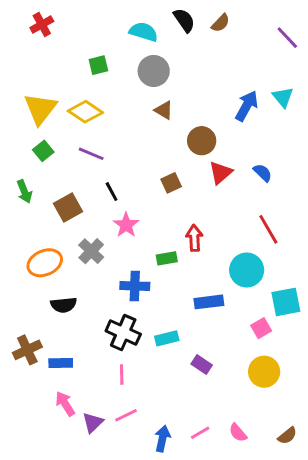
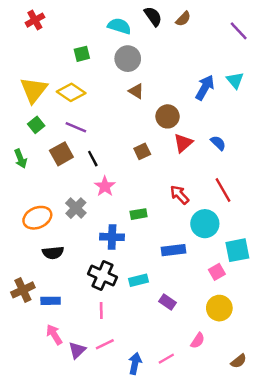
brown square: (68, 208) -> (61, 154), moved
red arrow: (194, 238) -> (180, 195), moved, turned -40
pink semicircle: (238, 433) -> (198, 341), moved, turned -105

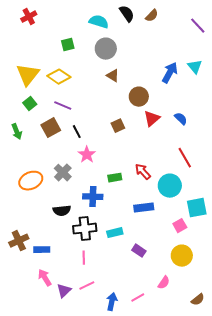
red arrow: (180, 195) -> (143, 172), moved
black semicircle: (53, 253) -> (62, 211), moved
black cross: (102, 276) -> (85, 229), turned -30

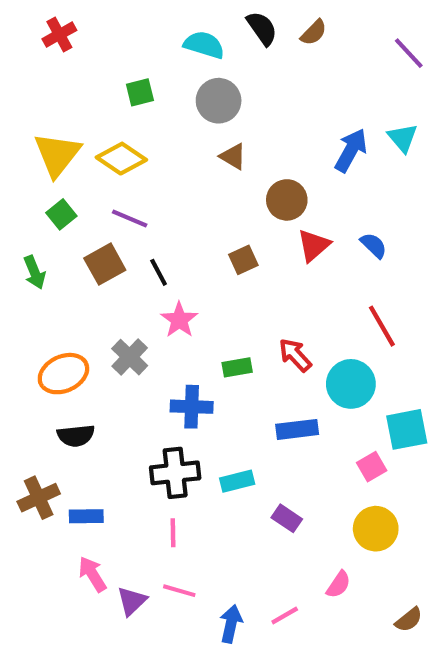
black semicircle: (62, 211) -> (76, 436), moved
pink line: (87, 286) -> (179, 591), turned 42

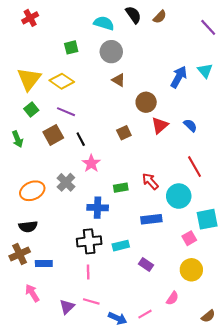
black semicircle: (76, 436) -> (28, 227), moved
pink arrow: (92, 574) -> (32, 293), moved
blue arrow: (231, 624) -> (118, 318), turned 102

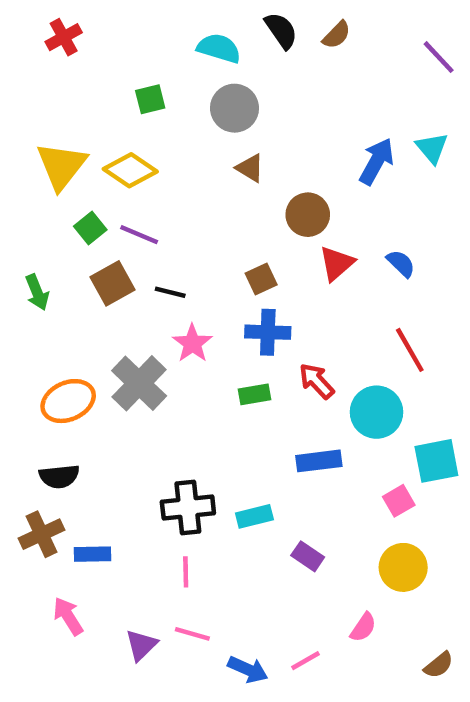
green square: (31, 110) -> (90, 228), moved
black line: (81, 139) -> (170, 292), turned -48
gray cross: (66, 182) -> (139, 383), size x1.4
blue cross: (98, 208) -> (268, 332), moved

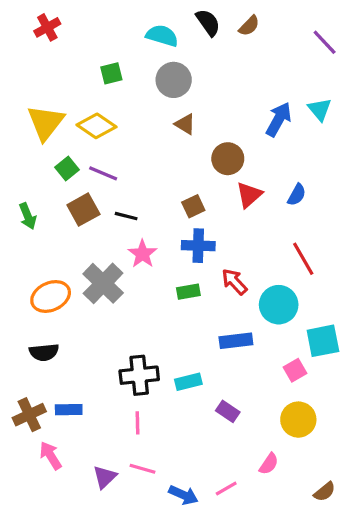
blue semicircle: (401, 263) -> (297, 195), turned 75
brown cross: (41, 534) -> (29, 415), moved

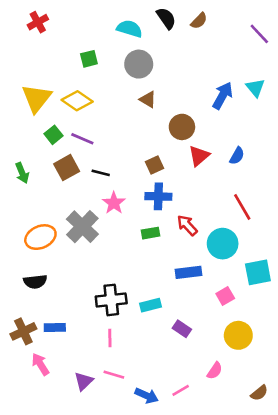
pink square: (295, 370) -> (225, 296), moved

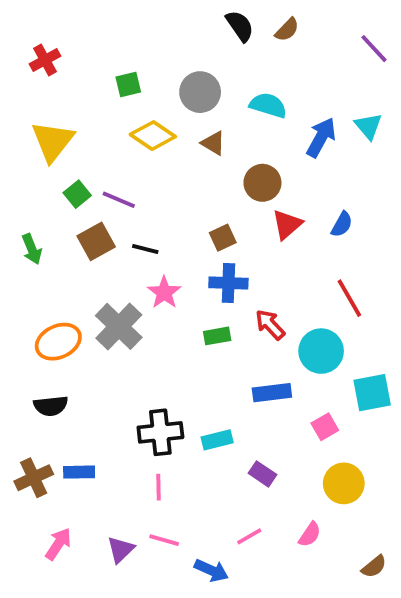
red cross: (38, 22) -> (45, 60), moved
cyan semicircle: (130, 29) -> (268, 105), moved
yellow diamond: (77, 101) -> (153, 136), moved
pink arrow: (40, 364) -> (58, 544), moved, turned 65
pink line: (181, 390) -> (249, 536), moved

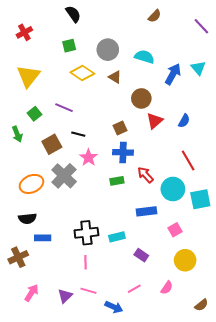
black semicircle: (240, 26) -> (73, 14), moved
green square: (77, 194) -> (35, 114), moved
brown square: (96, 241) -> (52, 144), moved
cyan square: (372, 393) -> (200, 199), moved
blue rectangle: (79, 472) -> (43, 238), moved

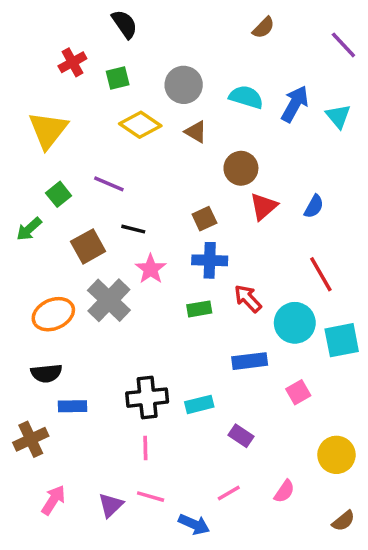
red cross: (24, 32) -> (72, 62), moved
blue arrow: (173, 74) -> (295, 104), moved
green arrow: (17, 134) -> (29, 229), turned 70
yellow circle: (185, 260) -> (336, 455), moved

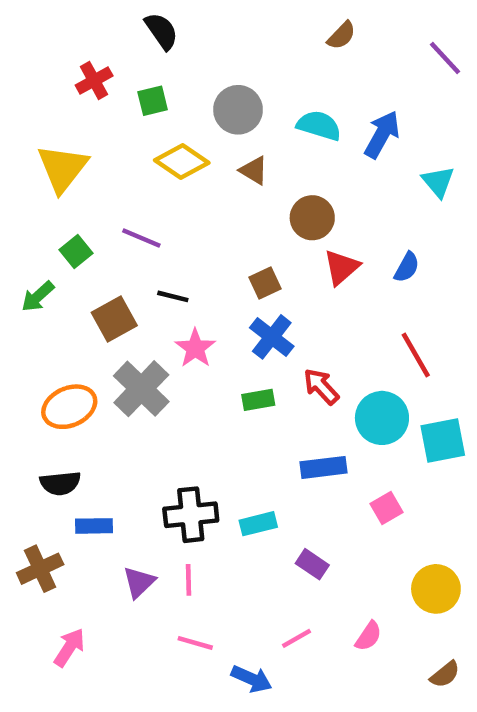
cyan triangle: (338, 116) -> (438, 182), moved
blue cross: (210, 260) -> (272, 337), turned 36
purple triangle: (111, 505) -> (139, 582), moved

